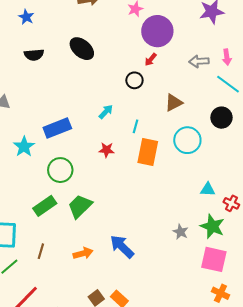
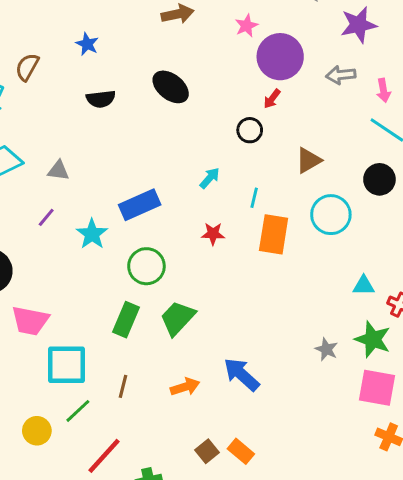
gray arrow: (199, 61) -> (341, 75), moved
green rectangle: (45, 206) -> (126, 320), turned -30

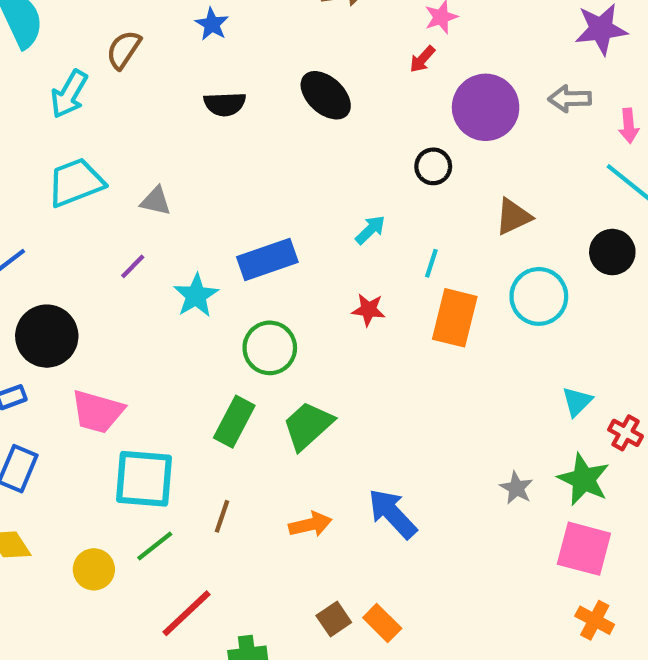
purple circle: (280, 57) -> (486, 107), moved
red arrow: (272, 99) -> (422, 59), moved
cyan triangle: (364, 286) -> (577, 401), turned -50

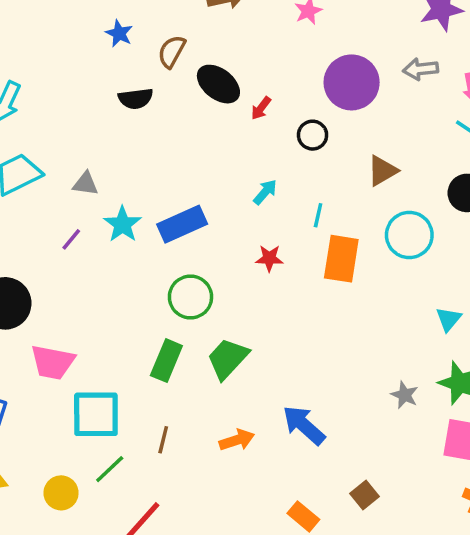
brown semicircle: (124, 50) -> (172, 51), moved
red arrow: (422, 59) -> (261, 108), moved
cyan star: (196, 296) -> (122, 224), moved
brown square: (334, 619) -> (365, 495), moved

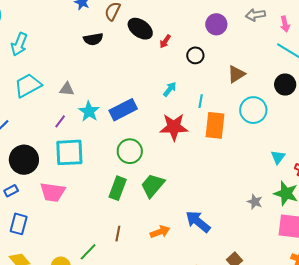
purple circle: (352, 82) -> (216, 24), size x0.7
red star: (269, 258) -> (174, 127), size x1.8
cyan square: (96, 414) -> (69, 152), moved

